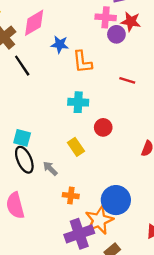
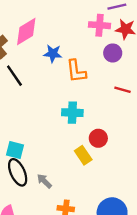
purple circle: (116, 34) -> (113, 53), moved
yellow rectangle: (76, 147) -> (83, 155), moved

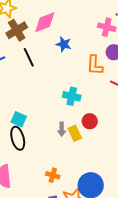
orange L-shape: (76, 71) -> (95, 65), moved
gray arrow: (44, 181) -> (62, 129), moved, turned -144

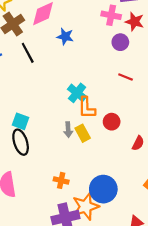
orange L-shape: (95, 65) -> (87, 108), moved
cyan cross: (72, 96) -> (77, 93), turned 30
red circle: (90, 121) -> (112, 122), moved

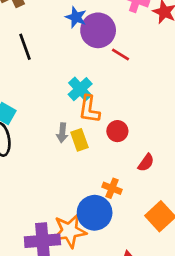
purple circle: (120, 42) -> (98, 30), moved, size x1.6
black line: (28, 53) -> (25, 47), moved
red line: (126, 77) -> (121, 54), moved
orange cross: (61, 180) -> (112, 188), moved

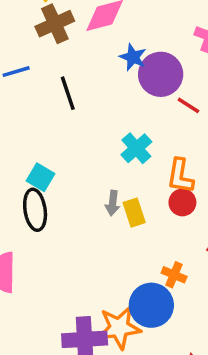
orange L-shape: (89, 109) -> (180, 176), moved

